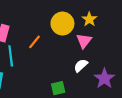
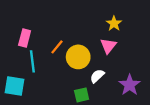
yellow circle: (62, 24) -> (78, 57), moved
white semicircle: (81, 66) -> (97, 76), moved

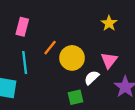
pink rectangle: (25, 38) -> (22, 27), moved
pink triangle: (108, 46) -> (109, 60), moved

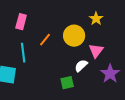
yellow circle: (72, 58) -> (74, 36), moved

